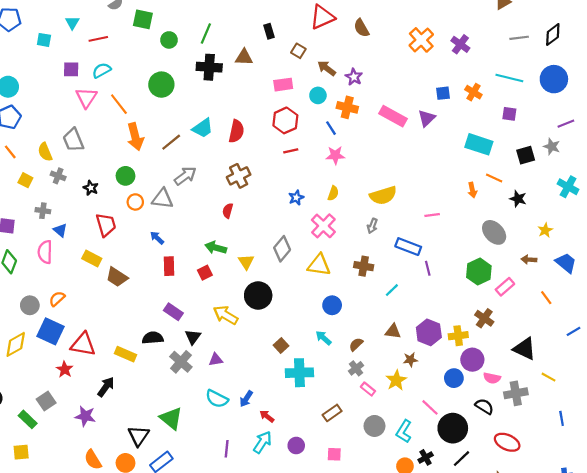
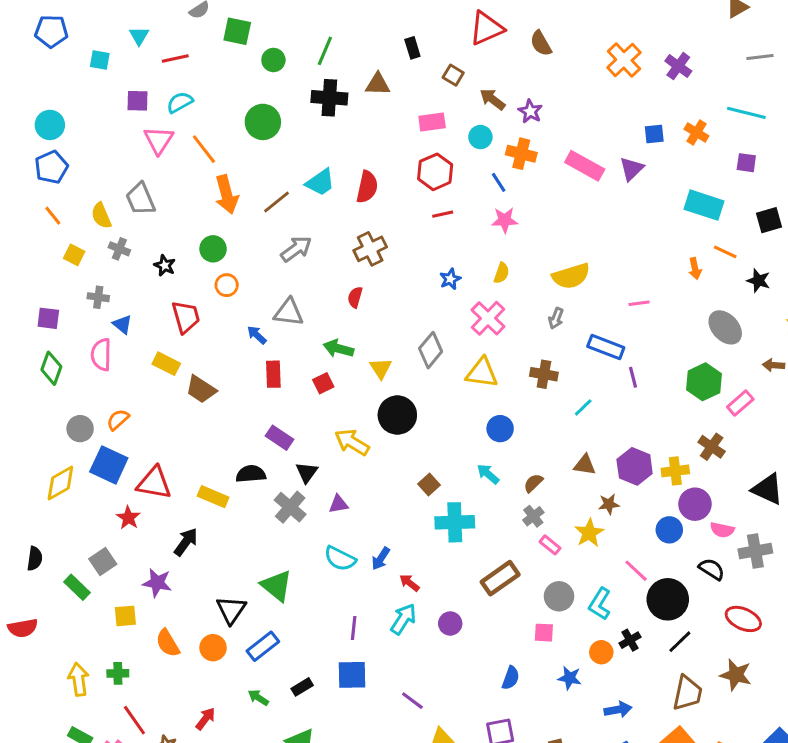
gray triangle: (162, 199) -> (289, 312), moved
brown rectangle: (332, 413) -> (500, 578), size x1.4
yellow square: (21, 452) -> (125, 616), moved
pink square: (334, 454) -> (544, 633), moved

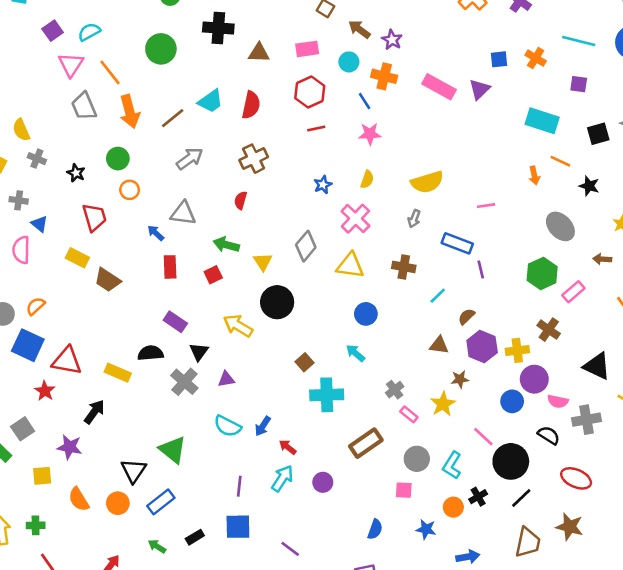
brown triangle: (378, 84) -> (259, 53), moved
purple square: (137, 101) -> (53, 31), turned -36
gray trapezoid: (141, 199) -> (84, 106), moved
brown semicircle: (533, 483) -> (466, 317), moved

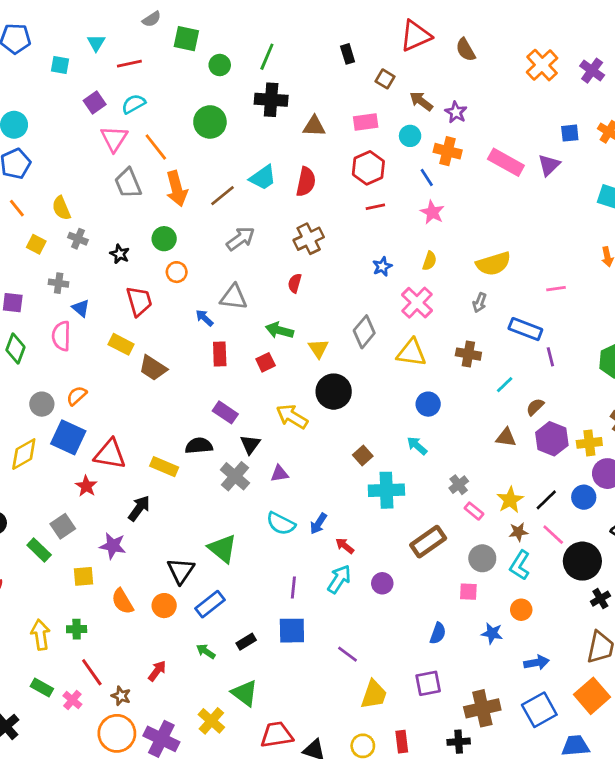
pink star: (370, 134) -> (432, 212), turned 30
brown star: (460, 379) -> (518, 532), moved
black cross: (478, 497) -> (600, 599), moved
black line: (521, 498) -> (546, 500), moved

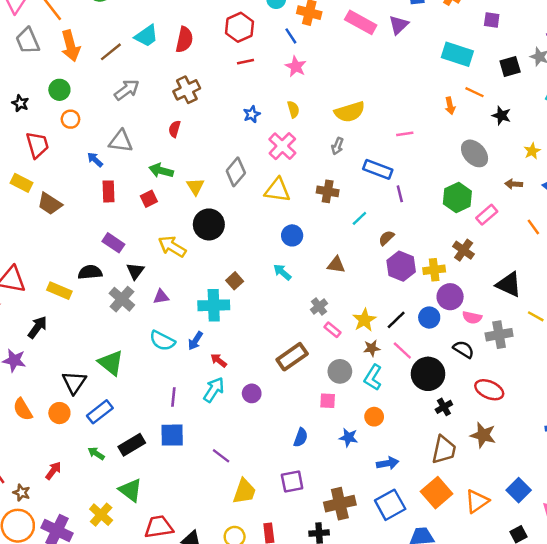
yellow semicircle: (430, 261) -> (293, 109), turned -35
brown triangle: (506, 437) -> (336, 265), moved
cyan cross: (386, 490) -> (214, 305), moved
black rectangle: (246, 642) -> (132, 445), size x1.5

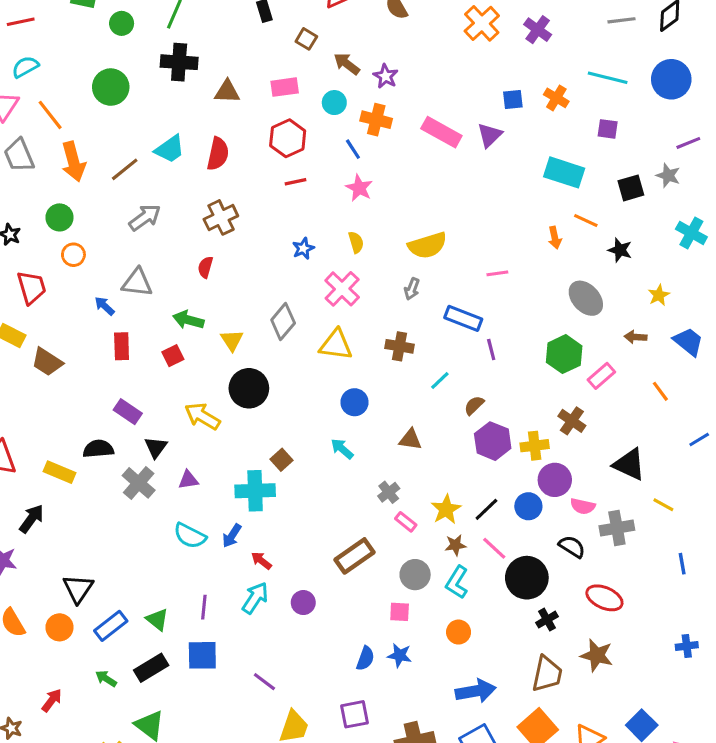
green triangle: (111, 363) -> (157, 620), moved, size x0.7
blue star: (348, 438) -> (400, 655), moved
blue arrow: (388, 463) -> (476, 691), size x1.4

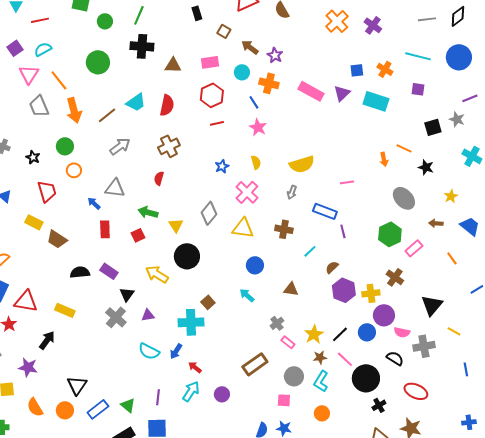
cyan rectangle: (564, 172) -> (376, 101), moved
black semicircle: (98, 449) -> (80, 272), moved
black triangle: (629, 464) -> (432, 305), turned 45

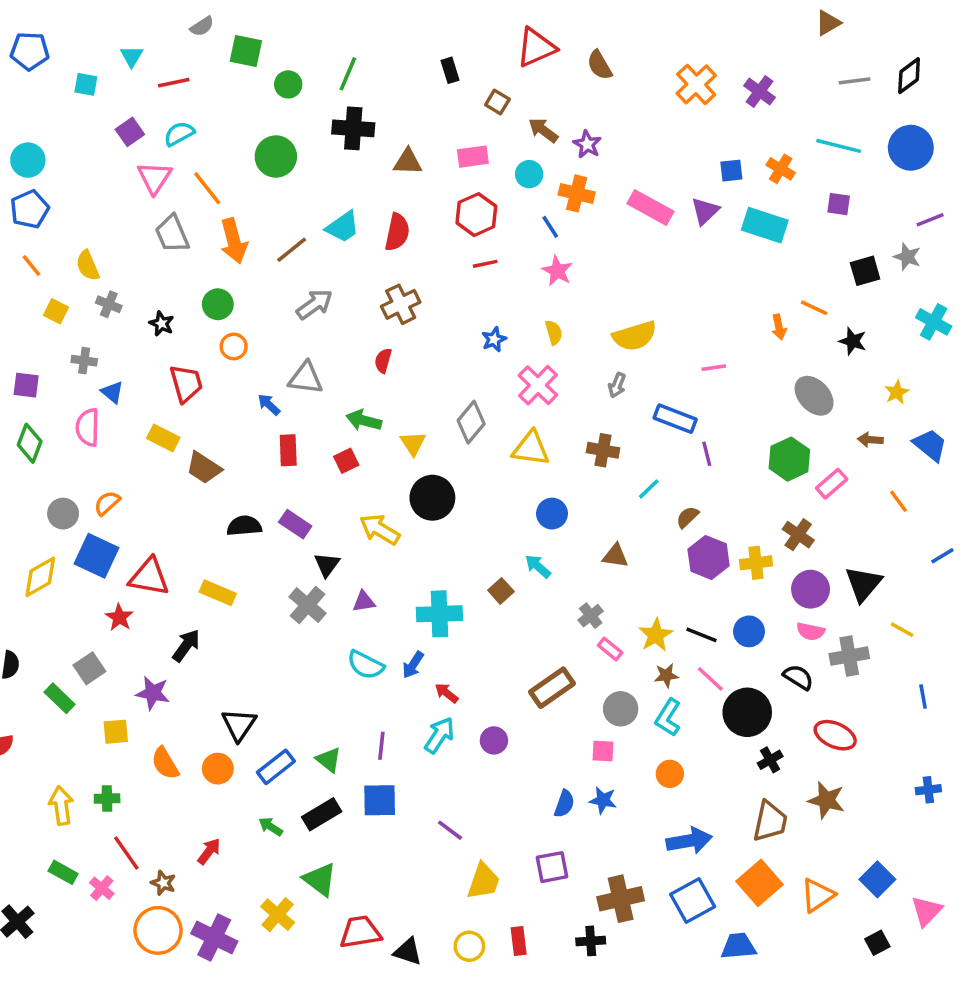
brown square: (208, 302) -> (501, 591), moved
purple circle: (384, 315) -> (811, 589), moved
black line: (340, 334) -> (701, 635), turned 66

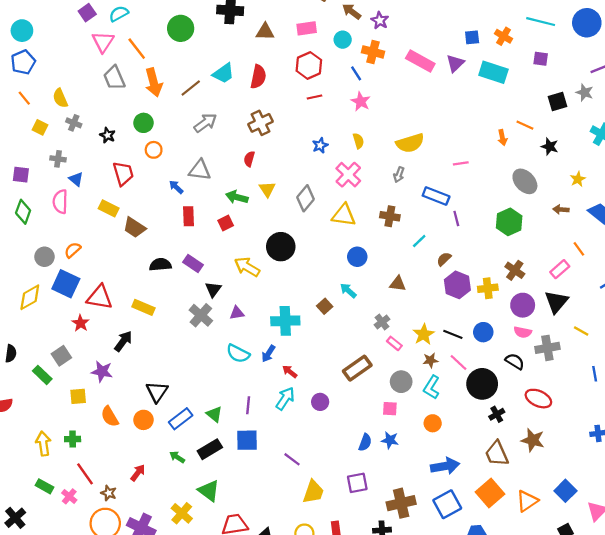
yellow triangle: (413, 443) -> (267, 189), moved
pink rectangle: (832, 484) -> (560, 269), moved
brown trapezoid: (770, 821) -> (497, 454), turned 144

